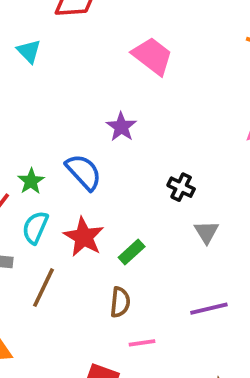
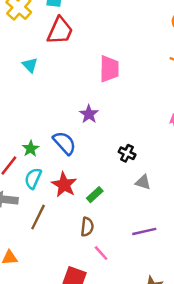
pink trapezoid: (152, 56) -> (109, 69), turned 52
gray triangle: (206, 232) -> (143, 182), turned -42
pink line: (142, 343) -> (101, 253), turned 56

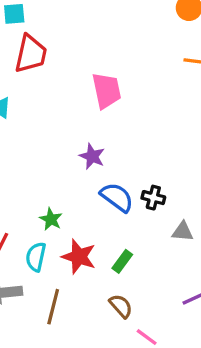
blue semicircle: (64, 143) -> (117, 197), moved
green star: (31, 149) -> (51, 219), moved
brown semicircle: (87, 227) -> (121, 306), turned -36

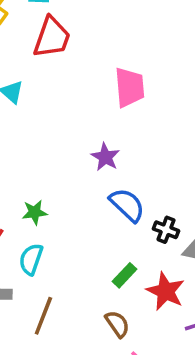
black cross: (153, 198) -> (166, 230), moved
green star: (51, 219) -> (35, 212), moved, turned 30
red star: (79, 257) -> (166, 291), moved

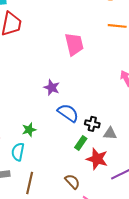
pink trapezoid: (130, 87) -> (74, 44), moved
green star: (35, 212) -> (29, 130), moved
green rectangle: (125, 275) -> (81, 143), moved

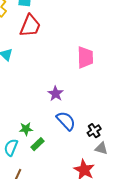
black cross: (92, 124) -> (94, 131), moved, turned 32
green rectangle: (81, 143) -> (37, 144), moved

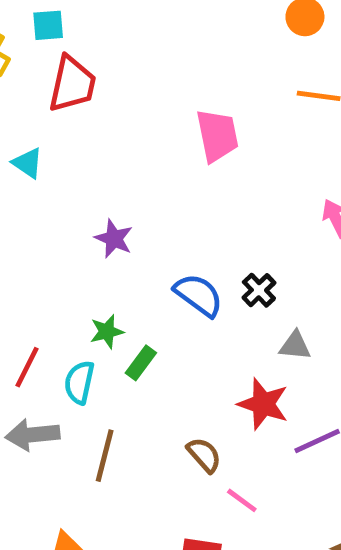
purple star: (56, 94) -> (114, 239), moved
black cross: (94, 131) -> (259, 290), moved

